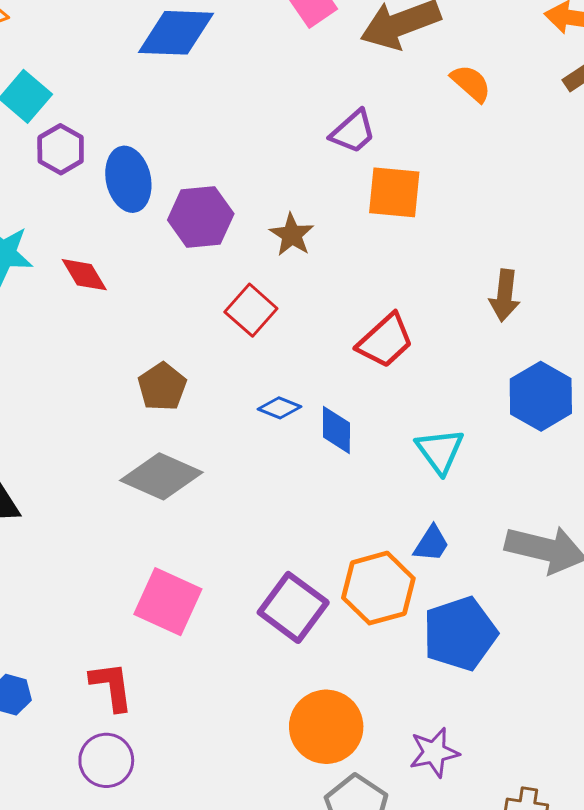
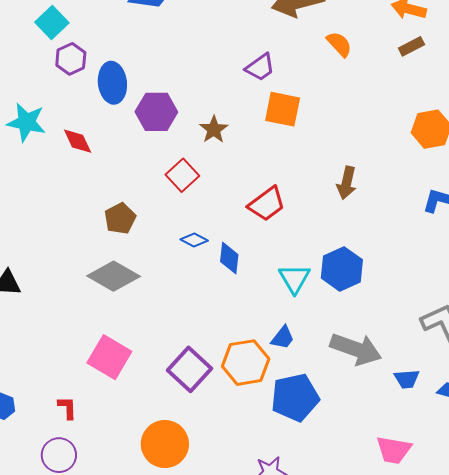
blue hexagon: (541, 396) -> (342, 269), moved
red L-shape: (112, 686) -> (67, 408), size x0.7
orange circle: (326, 727) -> (165, 444), moved

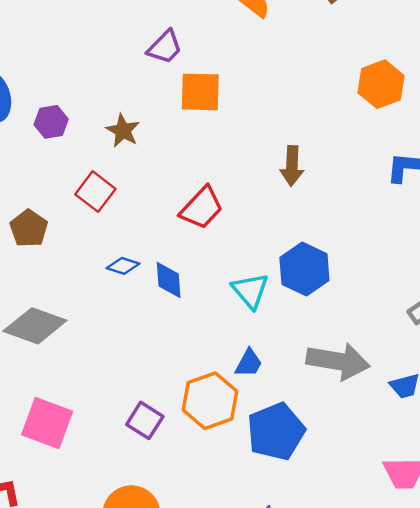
purple hexagon: (156, 112) -> (51, 122), size x0.7
brown pentagon: (120, 218) -> (29, 228), moved
purple square: (189, 369) -> (145, 420), size x0.7

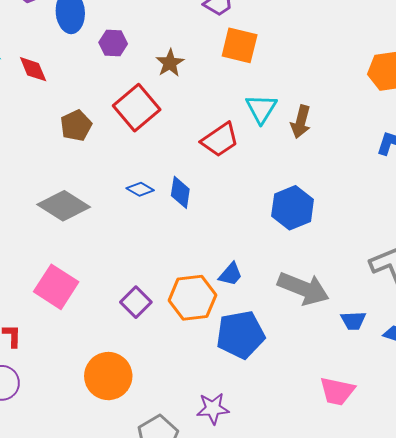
red square: (95, 192) -> (137, 108), size x1.4
blue diamond: (123, 266) -> (140, 189), moved
cyan triangle: (250, 291) -> (261, 109), moved

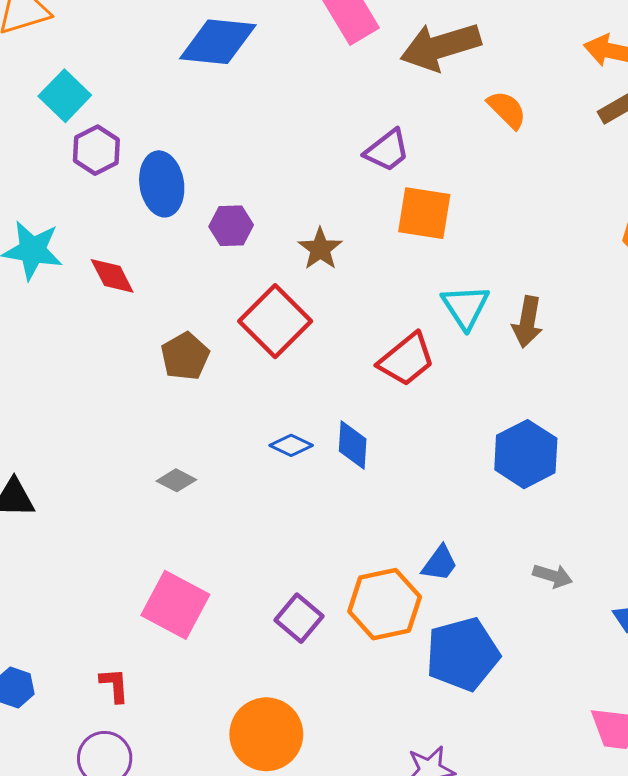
gray diamond: (64, 206) -> (176, 480), size x0.5
gray arrow: (303, 289) -> (553, 576), size x0.5

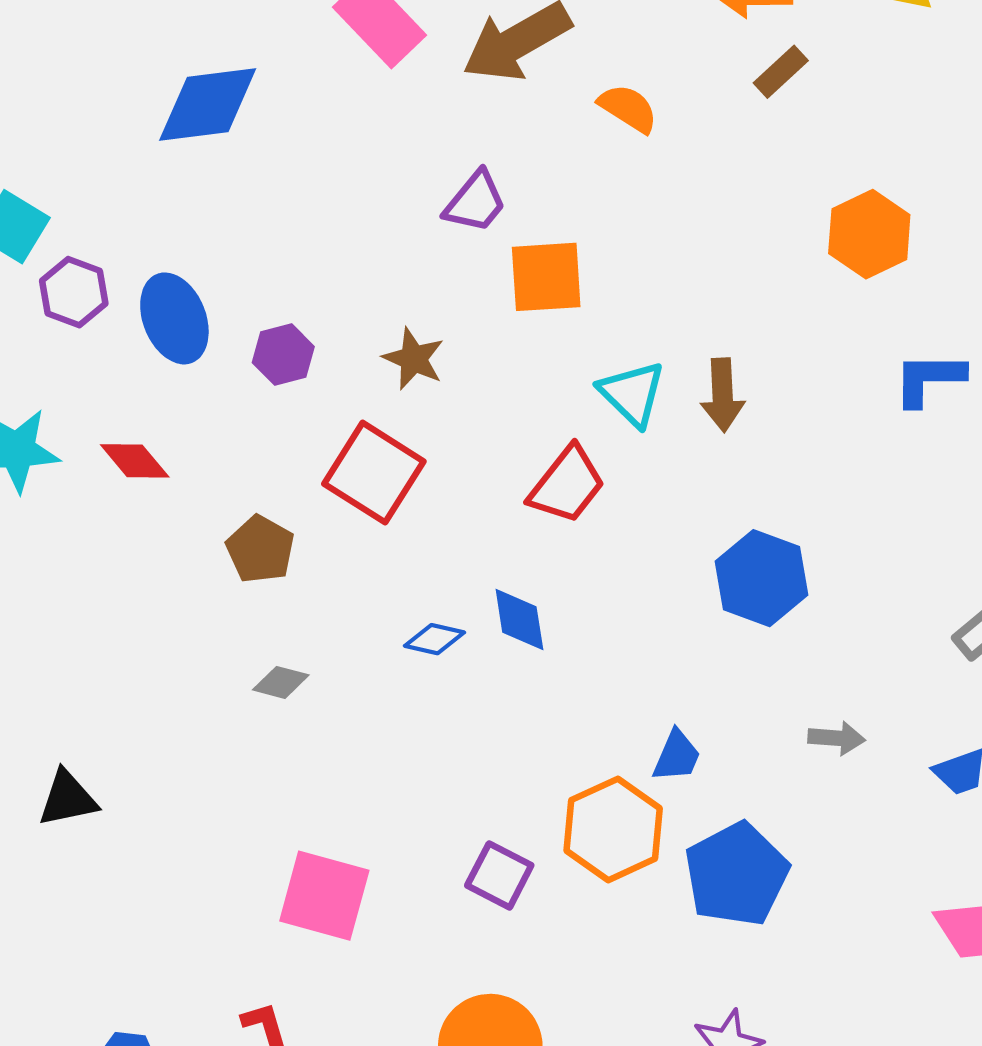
gray diamond: (176, 480) -> (281, 682), moved

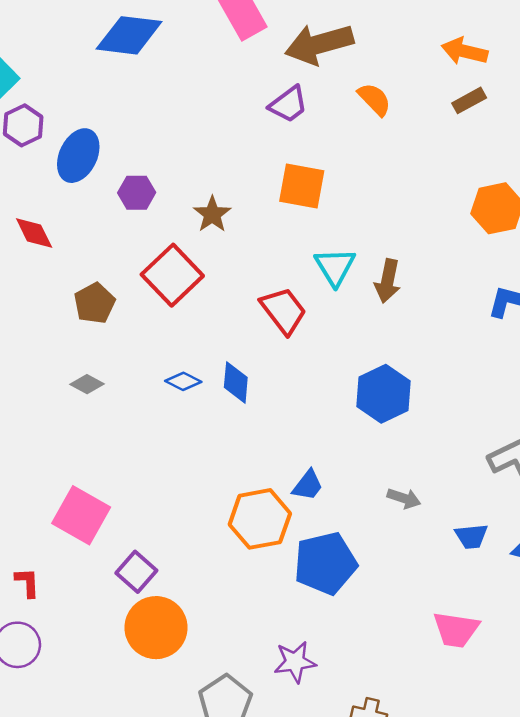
purple trapezoid: (475, 202) -> (288, 104), moved
blue ellipse: (174, 318) -> (78, 156), turned 33
red trapezoid: (567, 485) -> (283, 311), turned -90
purple square: (499, 875) -> (136, 572), moved

